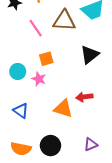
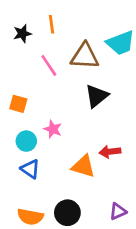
black triangle: (90, 55) -> (97, 96), moved
orange square: (46, 59) -> (18, 104), moved, turned 32
cyan circle: (18, 72) -> (26, 141), moved

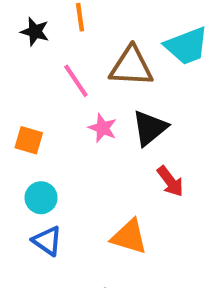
black star: (22, 34) -> (35, 32), turned 30
pink star: (53, 129) -> (103, 128), moved
red arrow: (110, 152) -> (170, 181), moved, turned -120

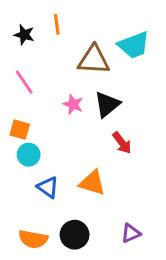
pink line: (76, 81) -> (24, 82), moved
orange square: (29, 140) -> (20, 130), moved
blue triangle: (47, 241) -> (48, 187), moved

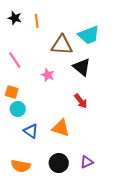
black star: (24, 35) -> (15, 18), moved
black triangle: (107, 104) -> (82, 67), moved, turned -42
black circle: (75, 235) -> (59, 163), moved

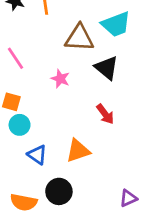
orange triangle: (61, 128) -> (78, 151), turned -36
purple triangle: (87, 162) -> (128, 198), moved
black circle: (59, 163) -> (59, 191), moved

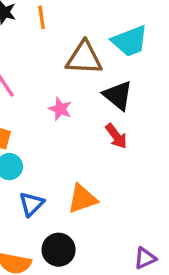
red arrow: (105, 114) -> (116, 136), moved
blue triangle: (37, 155) -> (31, 204), turned 40

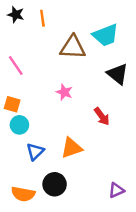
black triangle: (118, 95) -> (118, 74), moved
pink star: (60, 109) -> (64, 92), moved
red arrow: (116, 136) -> (102, 116), moved

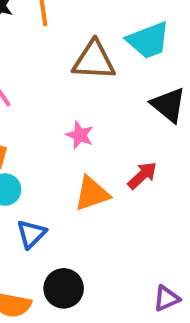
red arrow: (102, 116) -> (142, 175), turned -96
orange triangle: (72, 148) -> (92, 194), moved

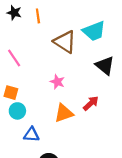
brown triangle: (94, 60) -> (65, 42), turned 30
blue triangle: (31, 234) -> (31, 135), turned 49

